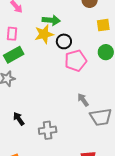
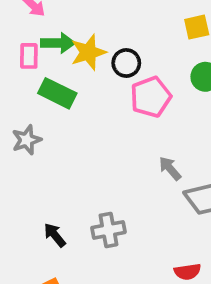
green arrow: (51, 20) -> (58, 43), moved
green rectangle: (14, 55) -> (57, 93), moved, turned 60
black arrow: (19, 119) -> (55, 235), moved

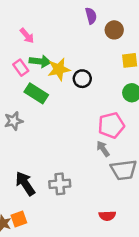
pink rectangle: (29, 56) -> (21, 68), turned -42
pink pentagon: (151, 97) -> (111, 125), moved
black arrow: (55, 235) -> (25, 184), size x1.5

